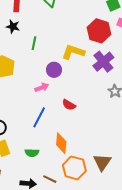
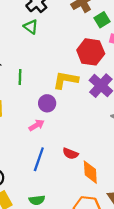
red semicircle: (69, 105) -> (70, 154), moved
orange diamond: (61, 143) -> (90, 172), moved

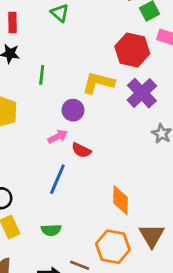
red semicircle: (70, 154) -> (81, 150), moved

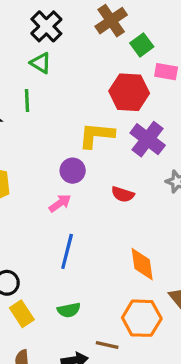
green line: (42, 75) -> (27, 101), moved
red semicircle: (81, 150) -> (123, 194), moved

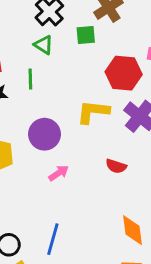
green square: (142, 45) -> (86, 35), moved, turned 30
purple circle: (73, 171) -> (44, 134), moved, size x1.4
blue line: (67, 251) -> (53, 239), moved

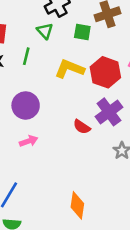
yellow L-shape: (93, 112) -> (70, 69), moved
red semicircle: (116, 166) -> (82, 127), moved

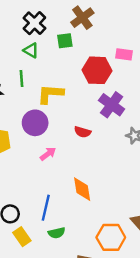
yellow L-shape: (70, 69) -> (50, 94), moved
red semicircle: (82, 127) -> (83, 132), moved
orange diamond: (77, 205) -> (82, 189), moved

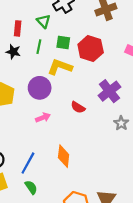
green square: (65, 41) -> (63, 42), moved
green triangle: (31, 50) -> (44, 21), moved
red hexagon: (97, 70) -> (91, 48), moved
green semicircle: (57, 233) -> (31, 187), turned -128

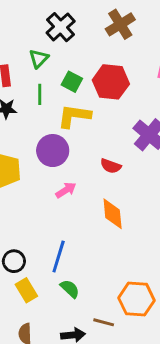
green triangle: (44, 21) -> (39, 59), turned 40
green square: (63, 42) -> (72, 82), turned 32
orange diamond: (64, 156) -> (113, 214), moved

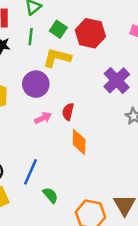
red semicircle: (111, 166) -> (68, 112), moved, turned 77
green semicircle: (70, 289) -> (50, 195), moved

